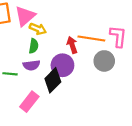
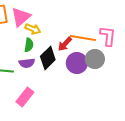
red arrow: (72, 45) -> (65, 44), turned -119
purple circle: (62, 65) -> (77, 63), moved
black diamond: (53, 80) -> (48, 58), moved

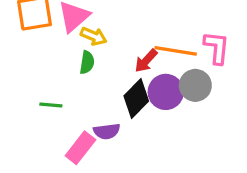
black diamond: (48, 58) -> (136, 98), moved
purple semicircle: (27, 63) -> (107, 131), moved

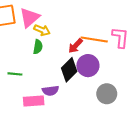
gray circle: (195, 85) -> (107, 94), moved
pink rectangle: (80, 148) -> (34, 101), turned 48

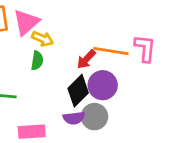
purple semicircle: (50, 91) -> (74, 118), moved
gray circle: (107, 94) -> (94, 117), moved

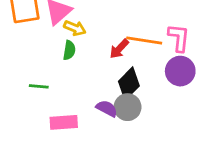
purple circle: (103, 85) -> (180, 71), moved
black diamond: (78, 91) -> (129, 84), moved
purple semicircle: (74, 118) -> (107, 108), turned -145

